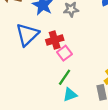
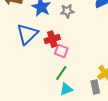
pink square: (65, 53) -> (61, 51), turned -32

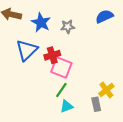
pink square: (61, 51) -> (61, 67), size x1.5

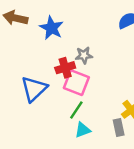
gray star: (68, 27) -> (84, 55), moved
blue triangle: (27, 50) -> (34, 89), moved

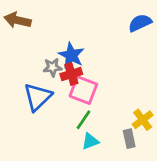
blue star: (51, 28) -> (71, 55), moved
gray star: (84, 55) -> (52, 67), moved

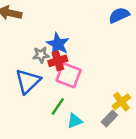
green line: (83, 120) -> (58, 106), moved
gray rectangle: (129, 139) -> (109, 118), turned 56

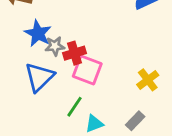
blue star: (58, 44) -> (38, 33), moved
yellow cross: (121, 102) -> (148, 80), moved

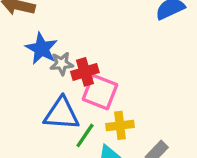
blue triangle: (39, 77) -> (62, 114), moved, turned 48
yellow cross: (148, 80) -> (120, 125), moved, turned 30

